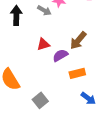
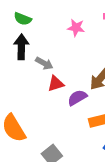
gray arrow: (44, 10) -> (44, 63), moved

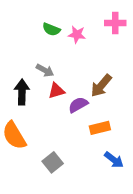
green semicircle: (23, 19) -> (51, 29), moved
black arrow: (21, 47) -> (22, 92), moved

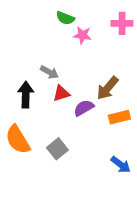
green semicircle: (51, 29) -> (65, 18), moved
orange rectangle: (100, 128) -> (119, 117), moved
gray square: (53, 162) -> (57, 149), moved

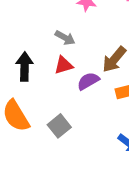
gray arrow: (49, 72) -> (65, 38), moved

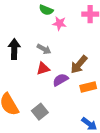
black arrow: (25, 67) -> (14, 49), moved

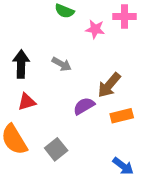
pink star: (59, 23) -> (95, 29), moved
red triangle: (43, 69) -> (27, 102), moved

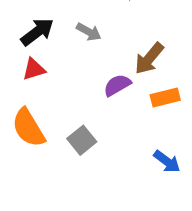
black arrow: (21, 64) -> (37, 32), turned 52
red triangle: (27, 102) -> (34, 69), moved

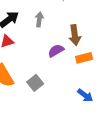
gray arrow: (89, 32) -> (39, 19), turned -112
brown arrow: (149, 58) -> (75, 35), turned -48

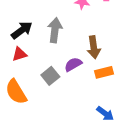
gray arrow: (39, 19) -> (55, 30), size x1.5
gray square: (35, 83) -> (50, 76), moved

